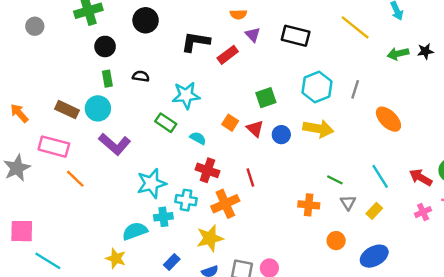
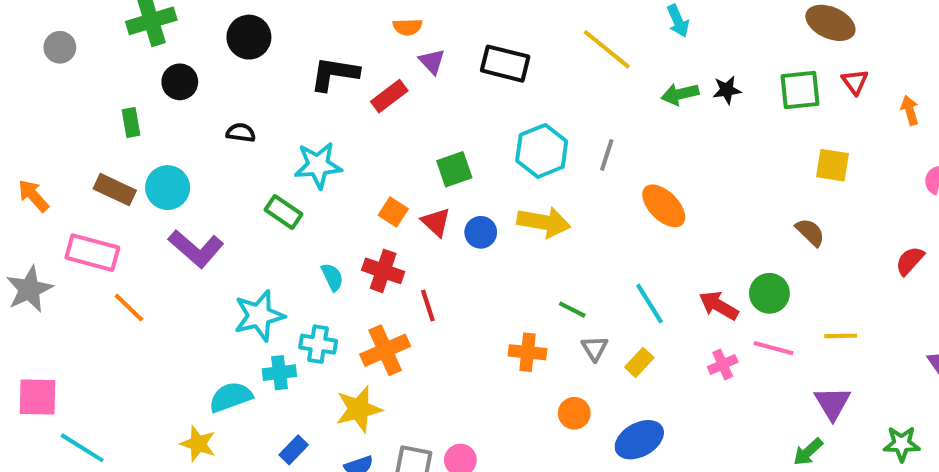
green rectangle: (107, 79) -> (131, 123), moved
cyan semicircle: (198, 138) -> (332, 277), moved, turned 35
red cross: (207, 170) -> (383, 271), moved

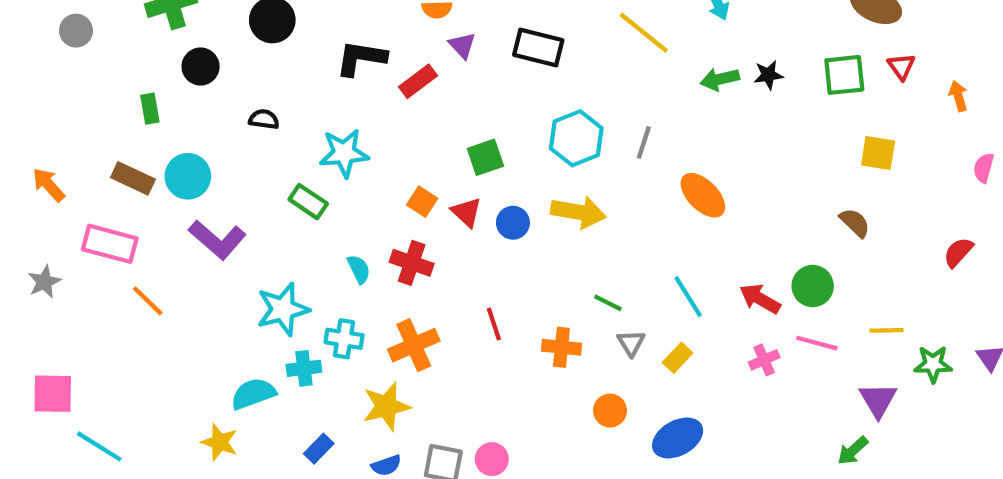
gray star: (29, 289) -> (44, 282), size x0.7
red line: (428, 305) -> (494, 324), moved
green star: (902, 444) -> (933, 364), moved

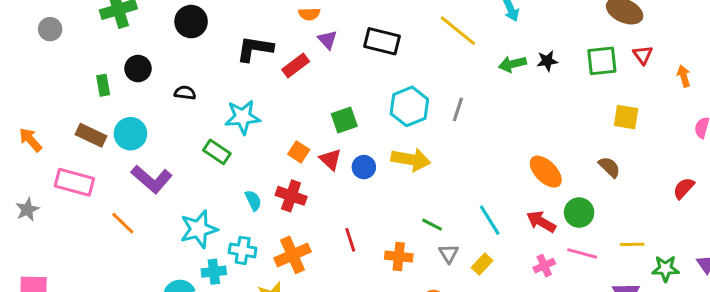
black circle: (201, 66) -> (138, 69), moved
orange ellipse: (703, 195) -> (546, 172), moved
orange line: (148, 301) -> (123, 223), moved

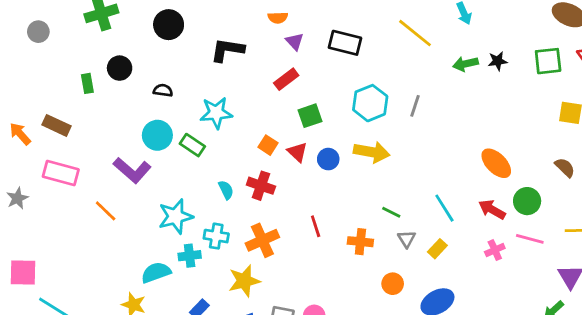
red rectangle: (296, 66) -> (286, 79), moved
cyan circle: (130, 134) -> (157, 135), moved
brown rectangle: (91, 135) -> (57, 125), moved
brown semicircle: (609, 167) -> (565, 167), moved

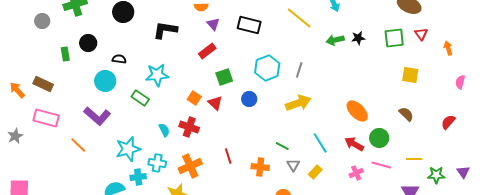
gray circle: (38, 32) -> (42, 21), moved
cyan circle: (157, 135) -> (105, 81), moved
yellow arrow: (372, 152) -> (298, 103), moved, turned -30
blue circle: (328, 159) -> (249, 99), moved

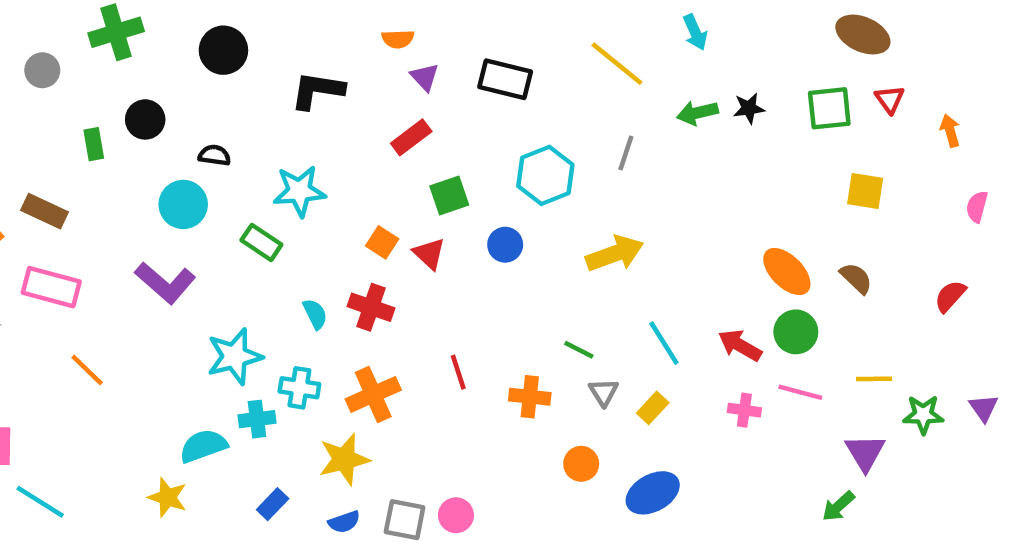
gray line: (299, 70) -> (626, 153), moved
orange ellipse: (357, 111) -> (787, 272), moved
orange line: (78, 145) -> (87, 370), moved
pink cross: (356, 173) -> (744, 410), turned 32

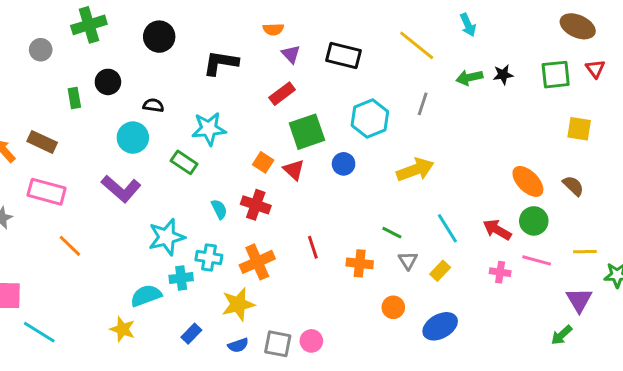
green square: (449, 195) -> (307, 132), size x1.4

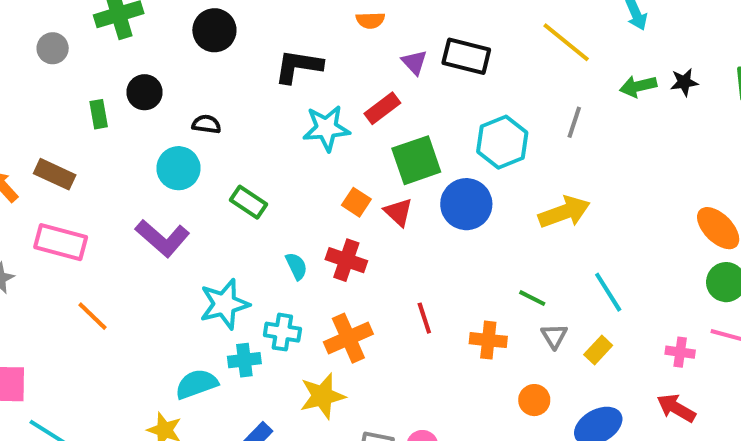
purple triangle: (291, 54) -> (414, 62), moved
cyan star: (209, 129) -> (326, 128), moved
blue circle: (344, 164) -> (466, 204), size x1.6
red arrow: (497, 230) -> (676, 408), moved

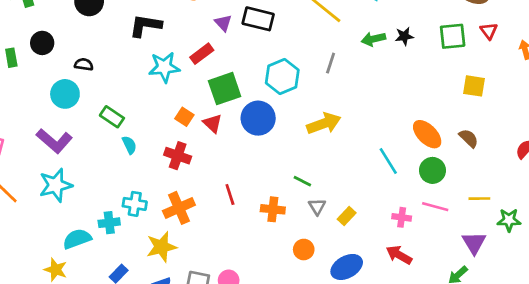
cyan semicircle: (296, 266) -> (129, 145), moved
cyan line: (608, 292) -> (388, 161), moved
cyan star: (224, 304) -> (56, 185), moved

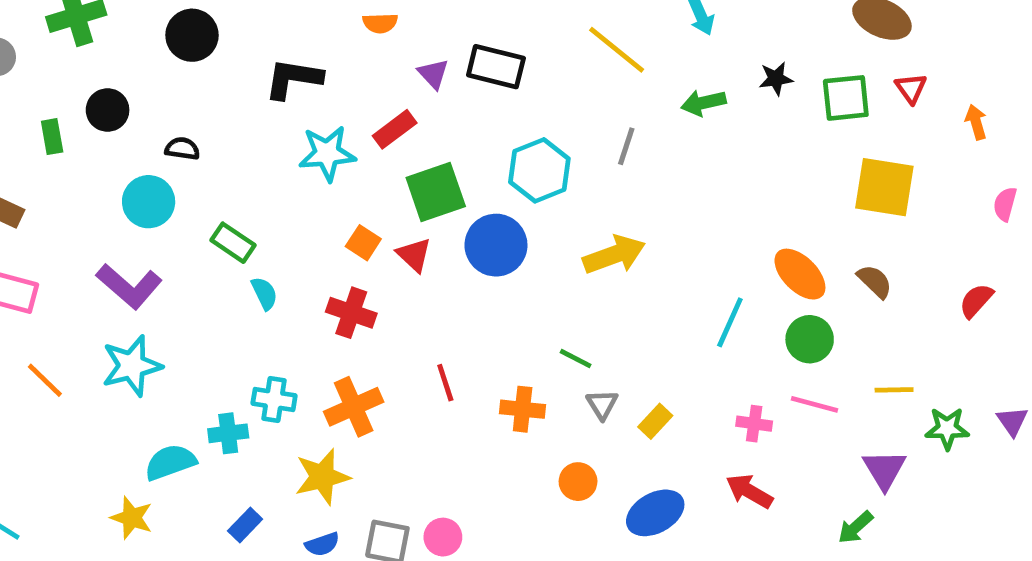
black star: (404, 36) -> (776, 79), moved
yellow square: (474, 86) -> (884, 187), size x1.5
cyan line: (388, 161) -> (730, 322), turned 56

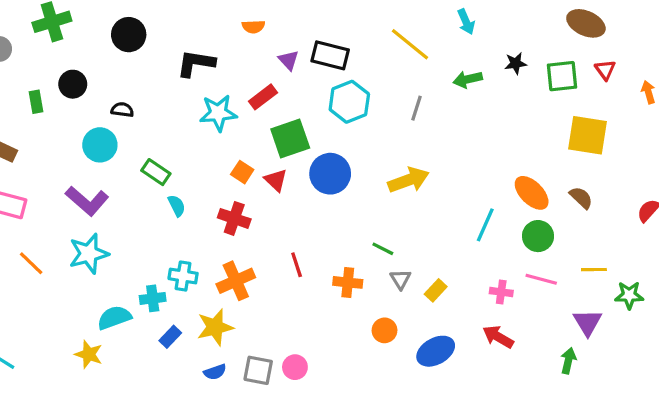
cyan hexagon: (539, 170) -> (349, 102), moved
blue rectangle: (245, 525) -> (170, 337), moved
green arrow: (855, 527) -> (568, 361), turned 145

